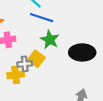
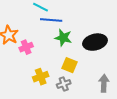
yellow square: (36, 59) -> (70, 65), moved
gray cross: (25, 64) -> (64, 84), moved

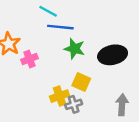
yellow cross: (41, 77) -> (60, 96), moved

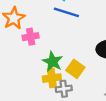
green star: (74, 49) -> (53, 62), moved

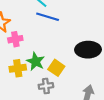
yellow cross: (52, 78) -> (18, 68), moved

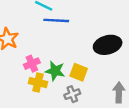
pink cross: (15, 39) -> (32, 64), moved
yellow cross: (18, 68) -> (38, 83), turned 35

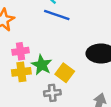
yellow cross: (38, 83) -> (21, 72), turned -36

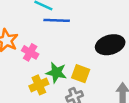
pink cross: (20, 51) -> (30, 52), moved, turned -35

